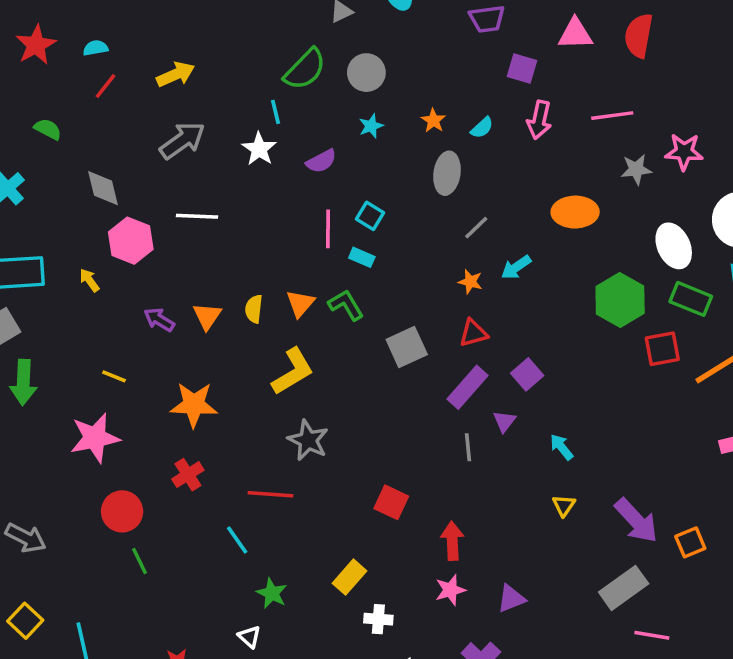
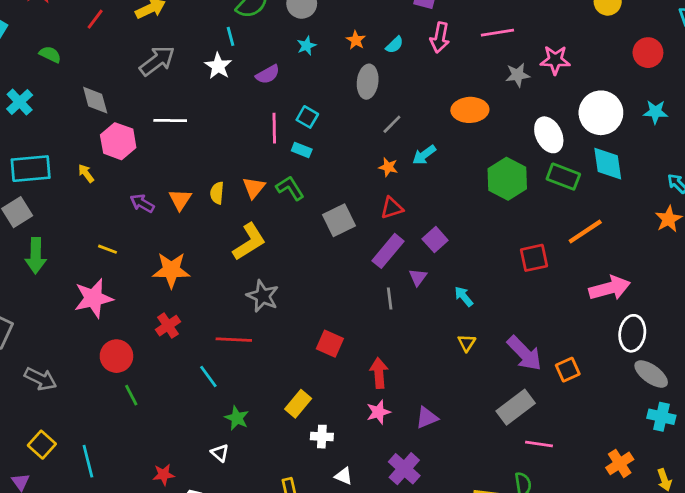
red square: (662, 349) -> (534, 258), moved

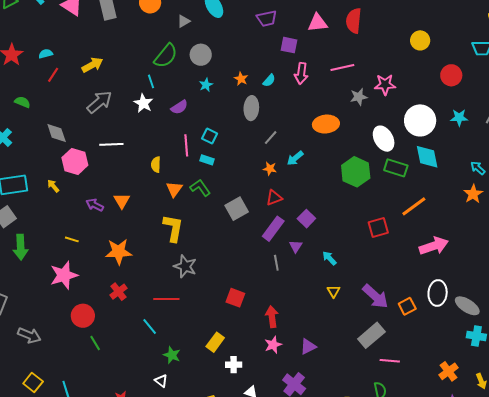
yellow semicircle: (217, 193) -> (156, 165), moved
yellow L-shape: (249, 242) -> (173, 228), turned -44
white ellipse: (632, 333) -> (438, 293), moved

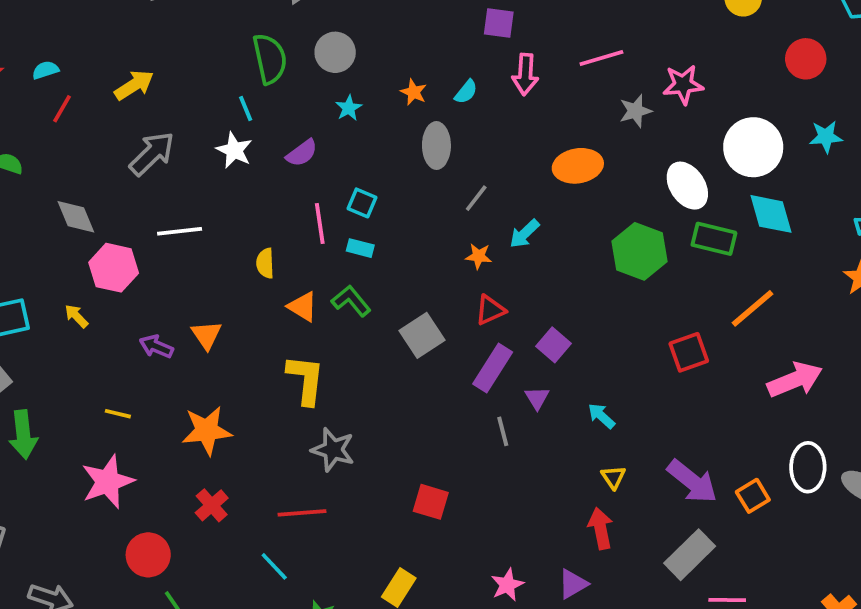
green semicircle: (166, 56) -> (270, 59), turned -48
orange triangle: (174, 189) -> (303, 307), turned -30
red arrow: (272, 317) -> (601, 528), moved

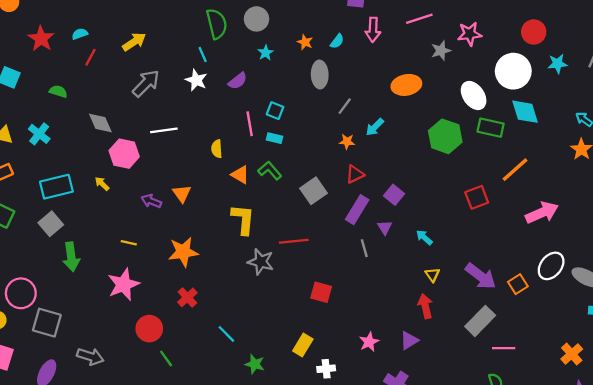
red circle: (806, 59) -> (534, 32), moved
white ellipse: (808, 467) -> (551, 266), turned 40
red line: (302, 513) -> (294, 241), moved

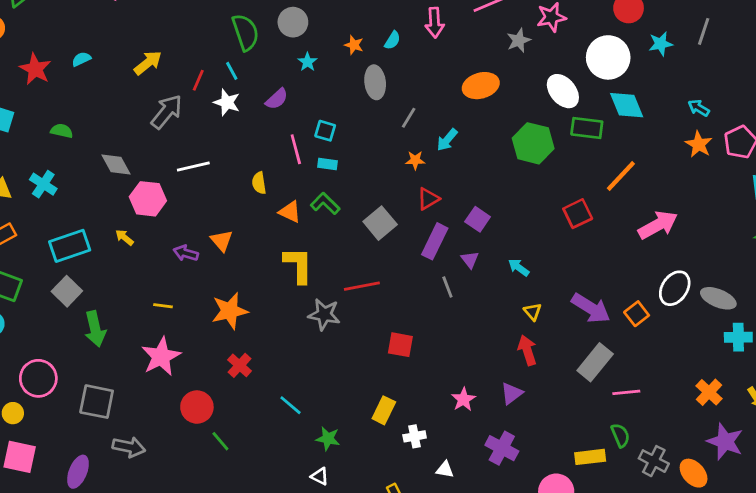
red line: (90, 57) -> (198, 80), moved
gray square: (47, 323) -> (97, 402), moved

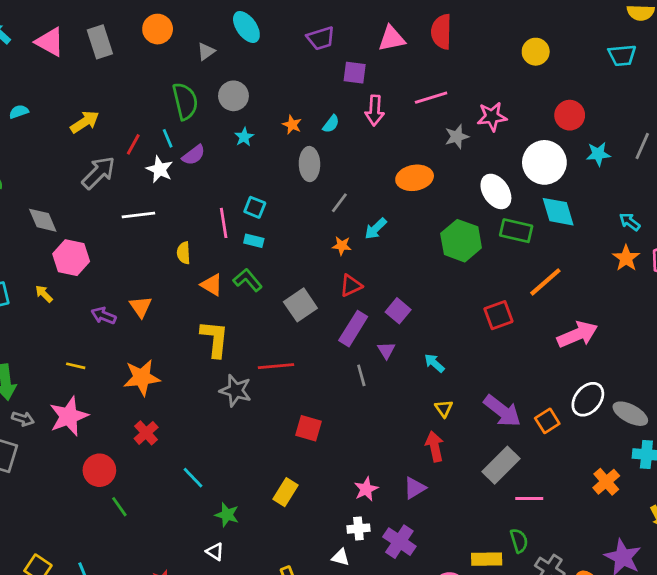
purple semicircle: (277, 99) -> (194, 155), moved
white line: (193, 167) -> (138, 215), moved
orange cross: (709, 392) -> (606, 482), moved
white cross: (415, 436) -> (358, 529), moved
gray arrow: (129, 447) -> (23, 419), moved, size x0.7

